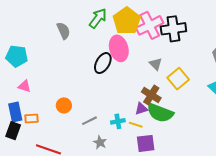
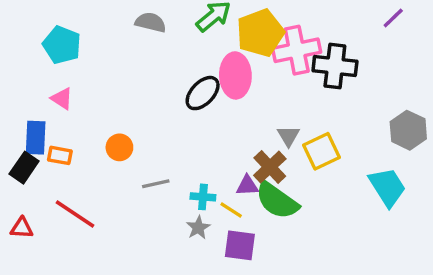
gray semicircle: (63, 31) -> (151, 22), turned -66
gray triangle: (156, 64) -> (288, 136), moved
gray star: (100, 142) -> (198, 228), moved

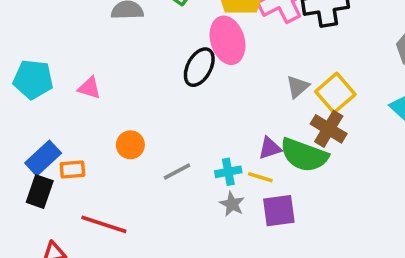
cyan pentagon: (62, 45) -> (33, 79), moved
pink triangle: (62, 99) -> (89, 88), moved
gray triangle: (288, 136) -> (298, 87), turned 35
blue rectangle: (36, 138) -> (43, 158), turned 60
brown cross: (270, 167) -> (329, 129), moved

